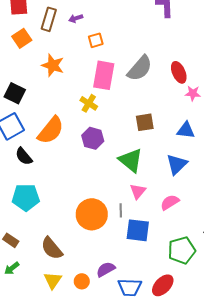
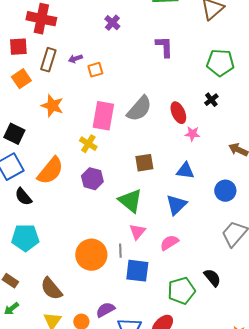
orange square: (96, 40) -> (95, 70), moved

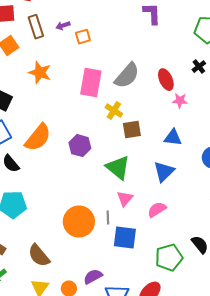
brown rectangle: (48, 60) -> (36, 27), turned -35
yellow cross: (88, 144) -> (114, 111), moved

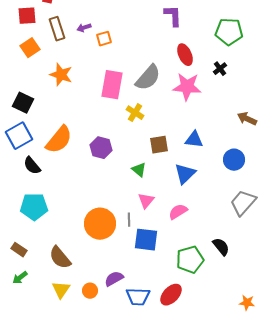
red ellipse: (166, 80) -> (185, 55), moved
pink star: (180, 101) -> (187, 87), moved, size x1.8
brown square: (132, 130) -> (159, 145), moved
green triangle: (118, 168) -> (139, 170), size x0.6

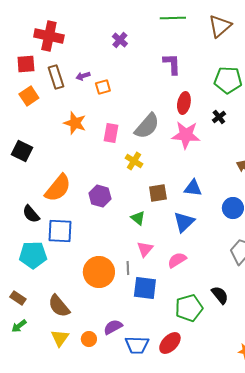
red ellipse: (185, 55) -> (184, 103), turned 35
orange star: (61, 75) -> (75, 123), moved
pink rectangle: (112, 85) -> (111, 133), size x0.7
blue square: (19, 136) -> (60, 231), moved, turned 32

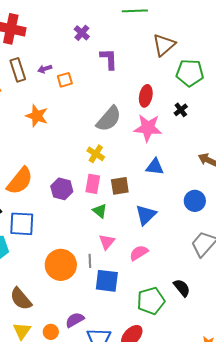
brown triangle: (220, 26) -> (164, 45), moved
purple L-shape: (172, 64) -> (109, 59), moved
pink rectangle: (111, 133) -> (93, 184), moved
blue triangle: (193, 188) -> (155, 167), moved

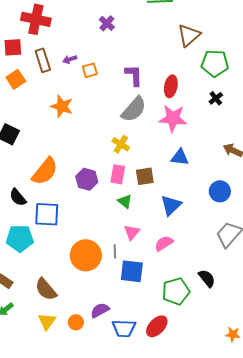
purple L-shape: (109, 59) -> (134, 75), moved
black cross: (181, 110) -> (216, 98), moved

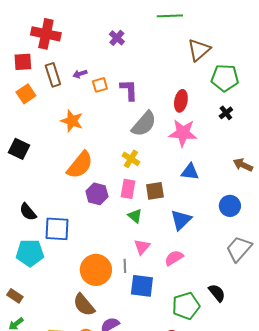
purple L-shape: (134, 75) -> (129, 90), moved
orange semicircle: (45, 171) -> (80, 165), moved
brown semicircle: (46, 289) -> (84, 305), moved

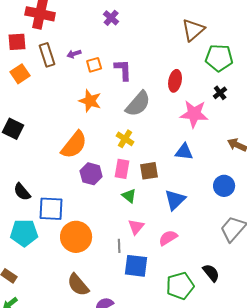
orange star: (72, 121) -> (90, 101), moved
pink star: (183, 133) -> (194, 114), moved
orange circle: (96, 270) -> (76, 237), moved

